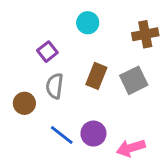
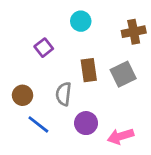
brown rectangle: (96, 76) -> (89, 70), turned -30
gray semicircle: (55, 86) -> (64, 94), moved
blue line: (62, 135) -> (38, 124), moved

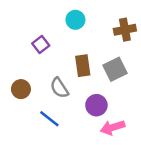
gray semicircle: (64, 94) -> (59, 88), turned -40
purple circle: (86, 123) -> (96, 105), moved
blue line: (38, 124) -> (49, 119), moved

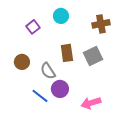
purple square: (41, 45) -> (33, 27), moved
brown circle: (21, 89) -> (22, 62), moved
purple circle: (96, 105) -> (60, 89), moved

